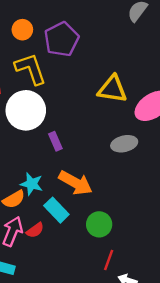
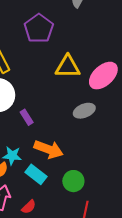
purple pentagon: (61, 39) -> (39, 28), moved
red semicircle: (35, 230) -> (29, 207), moved

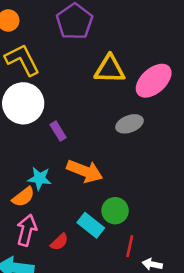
cyan rectangle: (36, 174) -> (91, 225), moved

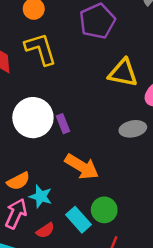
white circle: (23, 103) -> (33, 118), moved
cyan star: (40, 178) -> (41, 196), moved

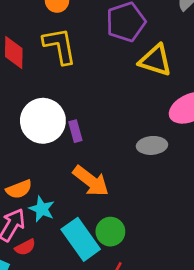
yellow triangle: (123, 73) -> (155, 60), moved
cyan rectangle: (78, 220) -> (81, 239), size x1.4
red semicircle: (45, 230) -> (25, 247), moved

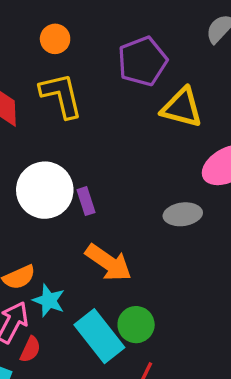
red semicircle: (25, 247) -> (30, 349), turned -35

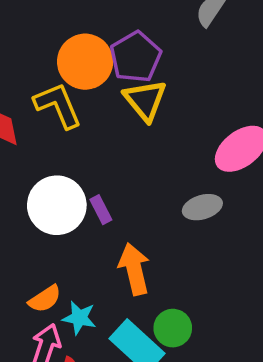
orange circle: (55, 39) -> (85, 62), moved, size x1.8
yellow triangle: (182, 108) -> (145, 100), moved, turned 45
orange arrow: (108, 263) -> (134, 269), turned -129

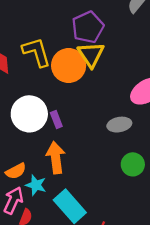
orange circle: (85, 62) -> (69, 66), moved
orange arrow: (134, 269) -> (56, 158), moved
green circle: (173, 328) -> (133, 164), moved

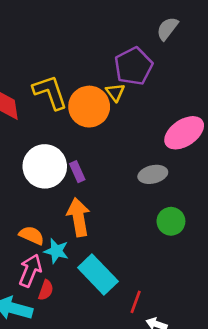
purple pentagon: (88, 27) -> (133, 66), moved
yellow triangle: (91, 55) -> (115, 92), size x0.6
orange semicircle: (16, 171) -> (32, 235), turned -126

